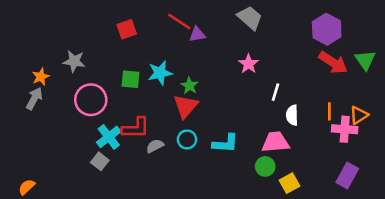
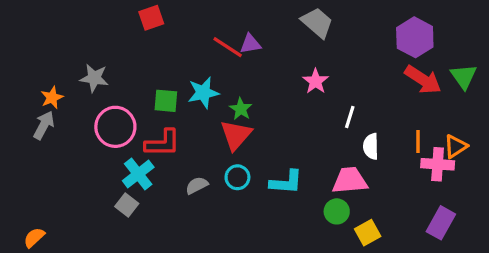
red line: (179, 22) -> (228, 47), moved
red square: (127, 29) -> (151, 18), moved
red L-shape: (136, 128) -> (163, 143), moved

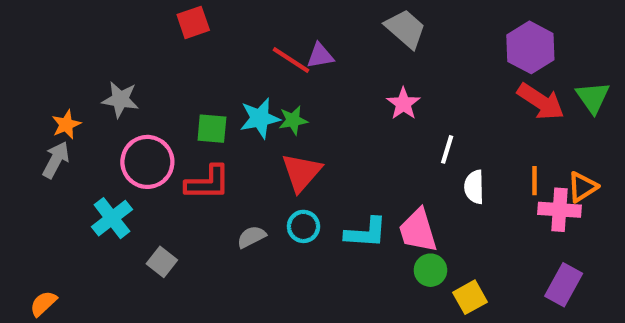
green star: (241, 109) -> (293, 120), moved, turned 30
cyan cross: (138, 174) -> (112, 218), moved
pink trapezoid: (350, 181) -> (418, 231), moved, turned -102

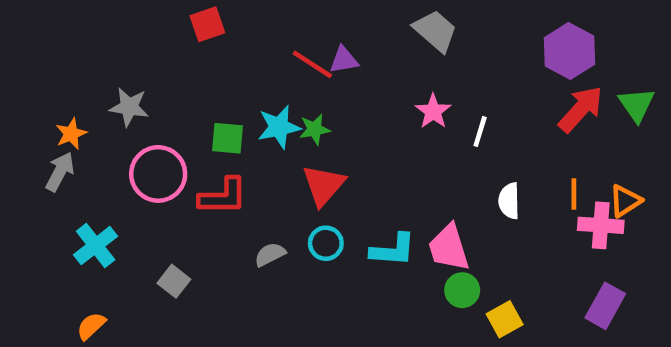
red arrow: (541, 102) -> (581, 109), turned -81
white line: (447, 149) -> (480, 131), moved
cyan cross: (112, 218) -> (96, 245), moved
orange semicircle: (43, 303) -> (91, 326), moved

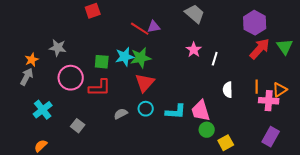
green star: (315, 129) -> (141, 58), size x1.5

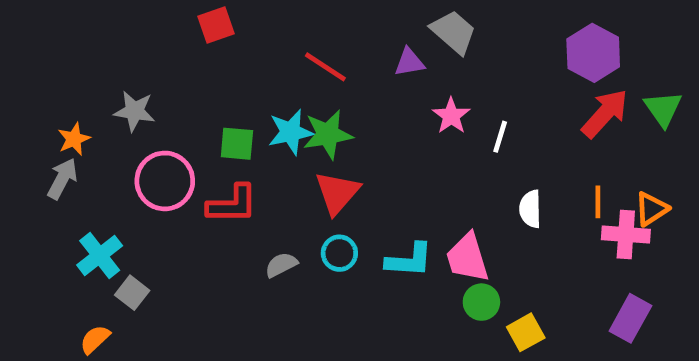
purple triangle: (154, 27) -> (409, 62), moved
gray square: (78, 126) -> (132, 293), moved

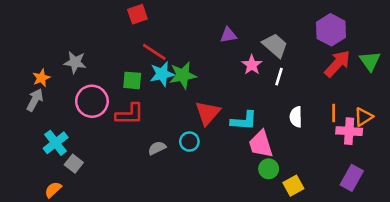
red square: (216, 25) -> (137, 14), moved
gray trapezoid: (454, 32) -> (275, 45), moved
red line: (325, 67) -> (154, 52), moved
red triangle: (337, 193) -> (208, 113), moved
cyan L-shape: (409, 260) -> (244, 121), moved

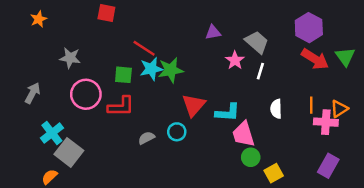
red square: (137, 14) -> (106, 13), moved, turned 30
red arrow: (337, 64) -> (315, 59), turned 80
orange star: (41, 78) -> (39, 19), moved
gray square: (74, 164) -> (69, 152), size x1.6

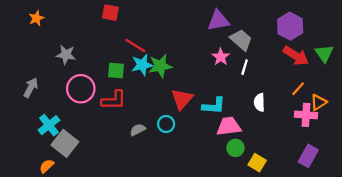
red square: (106, 13) -> (110, 13), moved
purple triangle: (213, 32) -> (218, 20), moved, size x1.5
orange line: (311, 105) -> (298, 89), moved, turned 42
pink trapezoid: (243, 134) -> (229, 126), turned 100
yellow square: (274, 173) -> (257, 163), turned -30

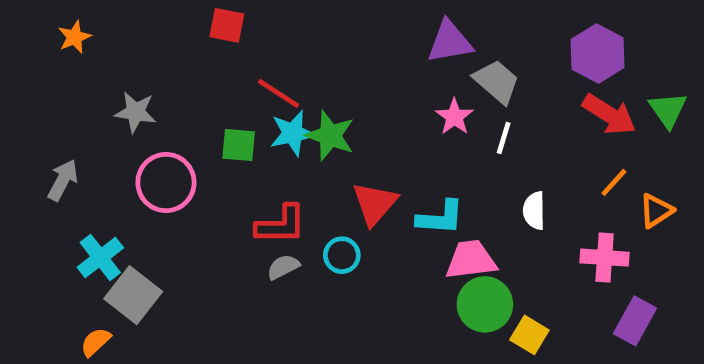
green star: (160, 66) -> (330, 136), turned 30
red L-shape: (114, 100) -> (281, 225), moved
pink cross: (306, 115) -> (605, 258), moved
green circle: (235, 148) -> (485, 304), size x1.5

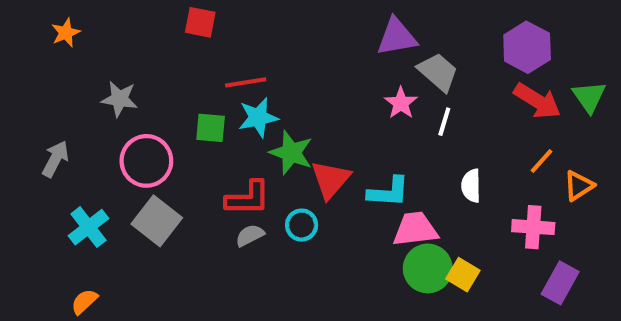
red line: (279, 93) -> (246, 82), turned -42
green star: (330, 136) -> (291, 153), moved
gray square: (133, 295) -> (157, 221), moved
yellow square: (529, 335) -> (463, 275), moved

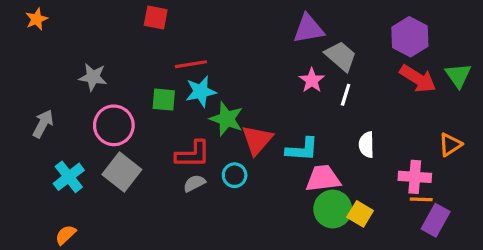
orange star: (66, 33) -> (37, 19), moved
orange line: (541, 161) -> (421, 199), moved, turned 50

